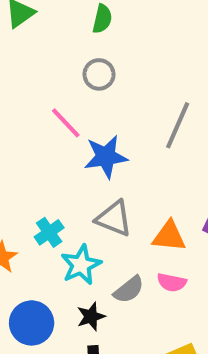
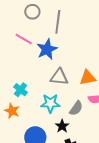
gray line: (178, 125) -> (58, 22), moved
cyan cross: (49, 232) -> (21, 90), moved
cyan star: (81, 265) -> (50, 103), turned -30

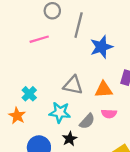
pink line: (24, 39) -> (39, 39), turned -54
blue star: (47, 49) -> (101, 47), moved

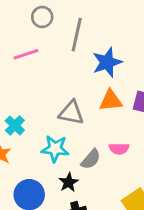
orange triangle: (104, 90) -> (111, 101), moved

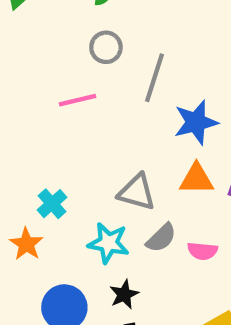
gray semicircle: (91, 159) -> (161, 238), moved

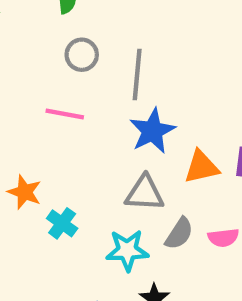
pink line: (77, 100) -> (65, 114), turned 36
blue star: (196, 122) -> (152, 131), moved
orange star: (26, 244) -> (25, 192), moved

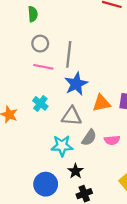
pink line: (65, 114) -> (43, 67), moved
cyan cross: (62, 223) -> (40, 103), moved

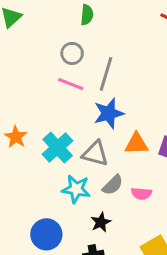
green semicircle: (33, 14) -> (87, 15), moved
cyan cross: (40, 103) -> (58, 147), moved, size x1.5
black star: (76, 171) -> (101, 222), moved

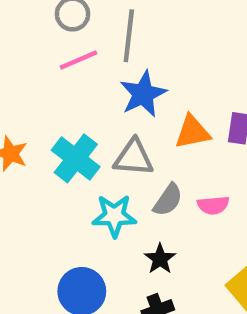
pink line: (71, 84) -> (78, 60), turned -35

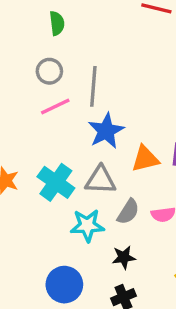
black star: (160, 259) -> (124, 257), turned 30

